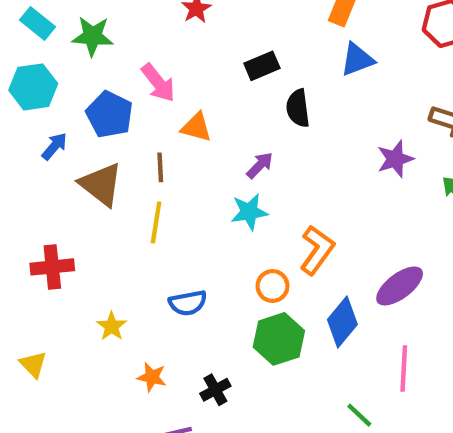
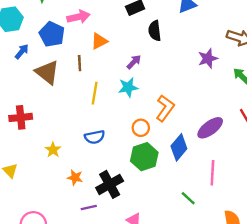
pink arrow: (158, 83) -> (78, 17), turned -65
orange triangle: (196, 127) -> (99, 41), turned -42
yellow line: (156, 222) -> (95, 93), moved
black cross: (215, 390) -> (110, 184), size x1.6

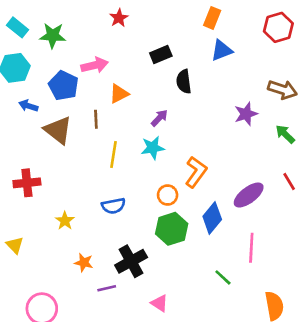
blue arrow: (22, 52) -> (28, 106), turned -112
orange star: (75, 177) -> (84, 263), moved

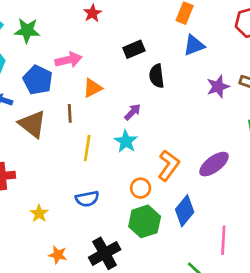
purple star: (246, 114) -> (218, 87), moved
cyan star: (153, 148) -> (126, 141), turned -30
purple ellipse: (249, 195) -> (214, 164), moved

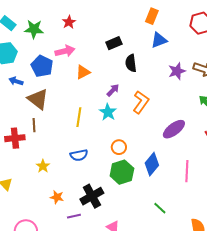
red star: (93, 13) -> (69, 22), moved
brown line: (70, 113) -> (34, 125), moved
orange L-shape: (169, 165) -> (141, 102), moved
pink line: (223, 240) -> (187, 171), moved

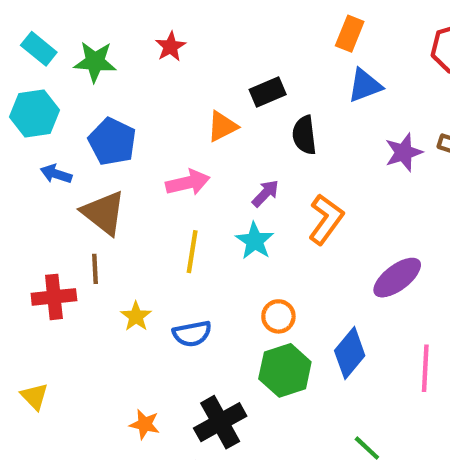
pink arrow: (65, 51) -> (188, 183), moved
orange triangle: (83, 72) -> (222, 126), moved
yellow star: (43, 166) -> (136, 316), moved

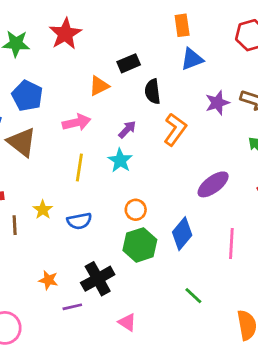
orange rectangle: (350, 34) -> (182, 25), turned -30
red star: (171, 47) -> (65, 34), size x1.6
orange L-shape: (326, 219) -> (175, 129), moved
brown line: (95, 269) -> (15, 225), moved

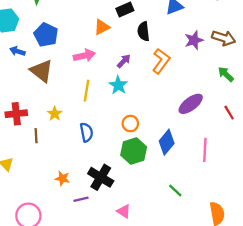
yellow star: (43, 210) -> (55, 114), moved
blue semicircle: (79, 221) -> (86, 132), turned -90
black cross: (98, 279) -> (101, 177), turned -30

